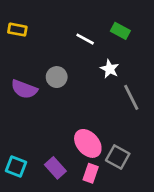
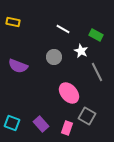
green rectangle: (120, 31) -> (96, 35), moved
gray circle: (57, 77) -> (54, 57), moved
pink ellipse: (88, 143) -> (69, 93), moved

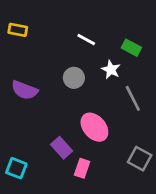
gray square: (87, 116) -> (140, 159), moved
purple rectangle: (41, 124) -> (62, 148), moved
pink rectangle: (67, 128) -> (82, 168), moved

